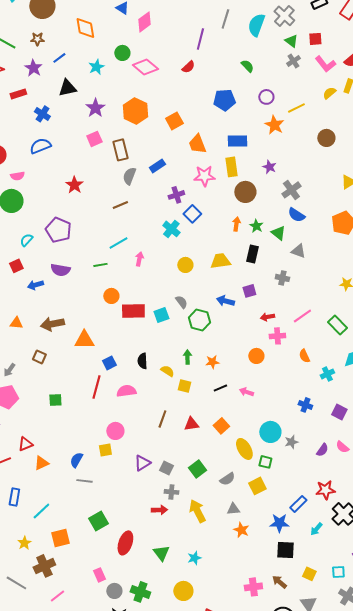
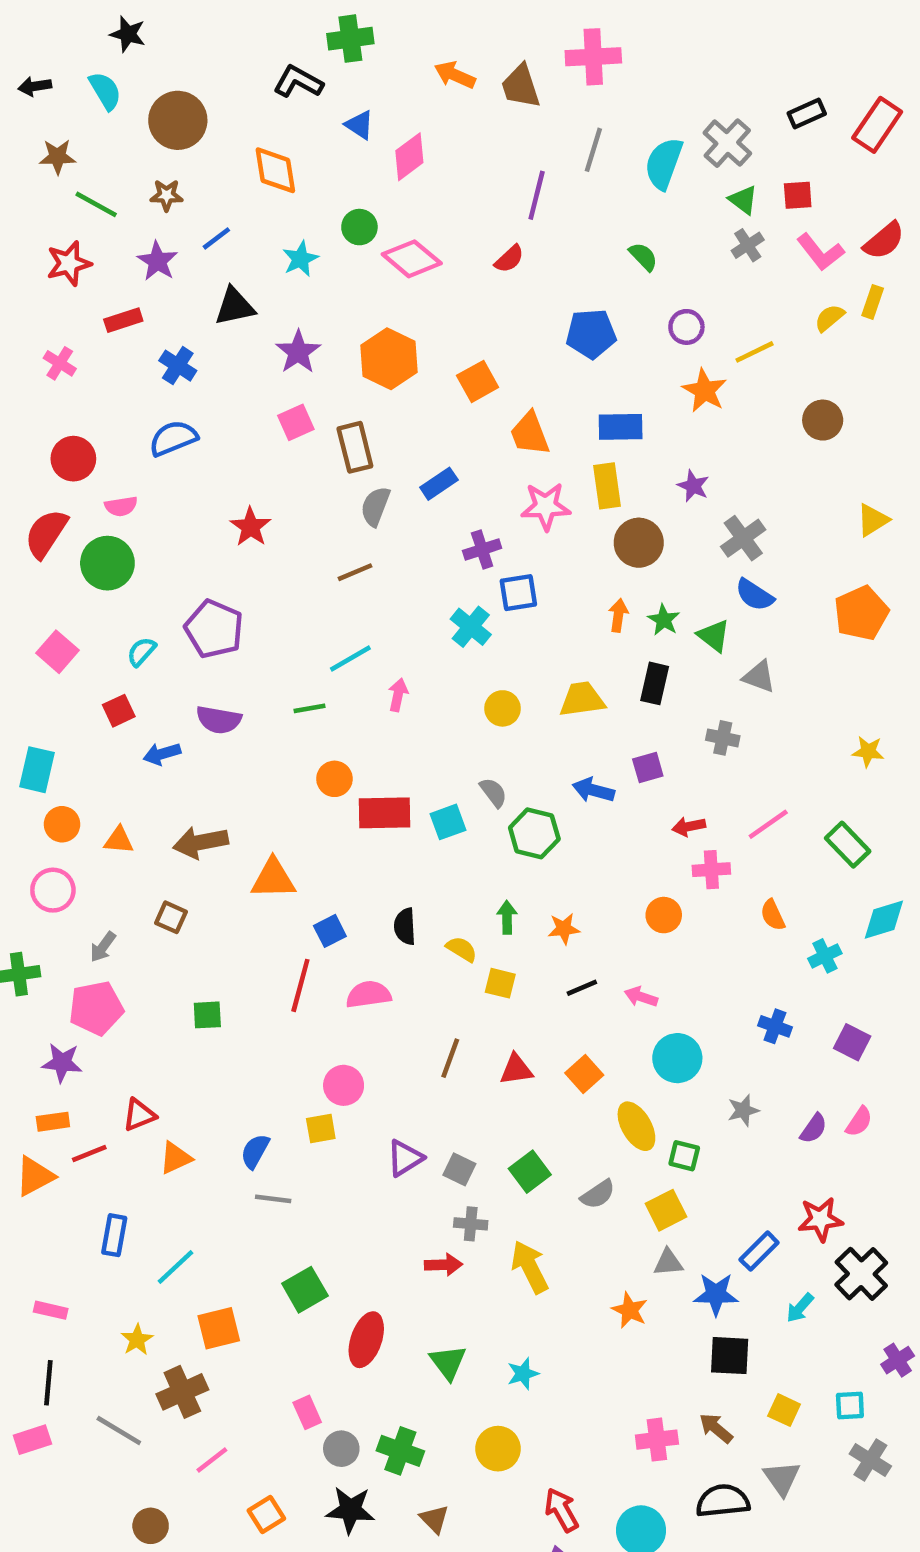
blue square: (192, 214) -> (518, 593), turned 36
cyan circle: (270, 432) -> (677, 1058), moved
pink semicircle: (342, 447) -> (859, 1122), turned -96
gray triangle: (233, 509) -> (668, 1262), moved

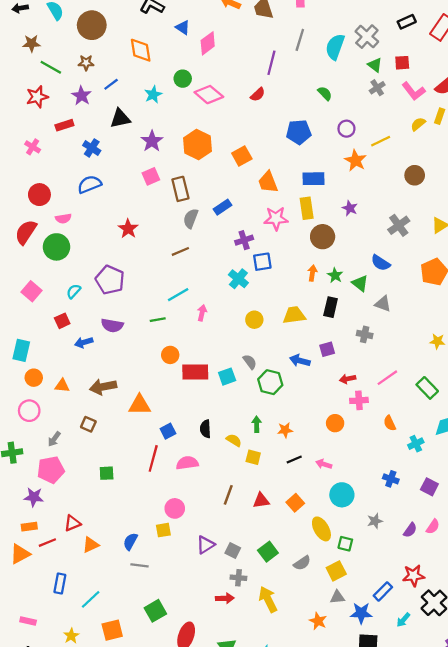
gray cross: (743, 538) -> (399, 225), moved

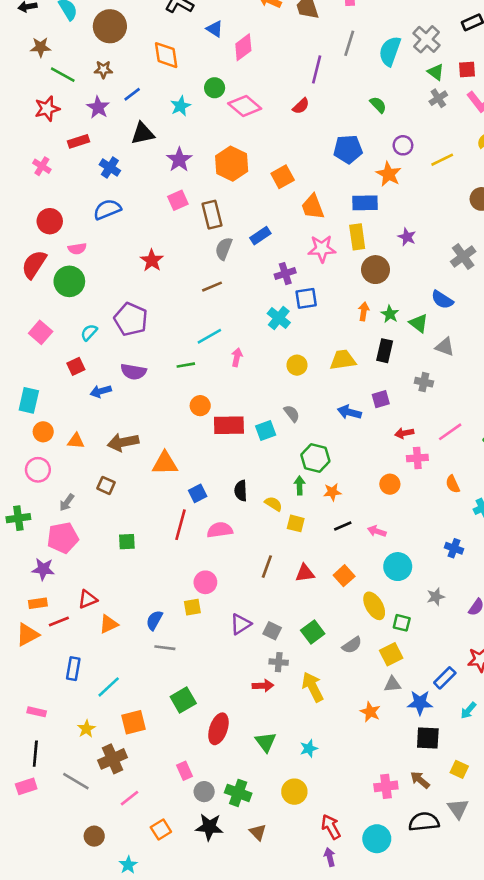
orange star: (356, 160) -> (389, 174), moved
green hexagon: (270, 382) -> (315, 458), moved

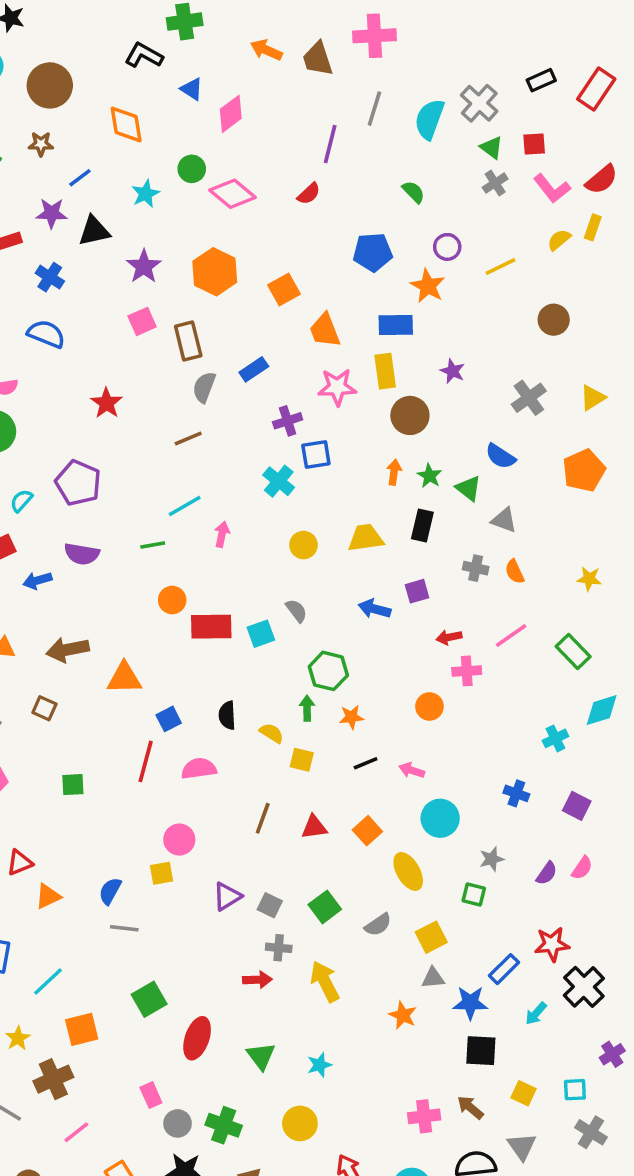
purple star: (98, 107) -> (52, 213), moved, turned -30
blue semicircle: (107, 209) -> (46, 334), turned 44
orange semicircle: (453, 484) -> (515, 572), moved
green square: (402, 623) -> (474, 895), moved

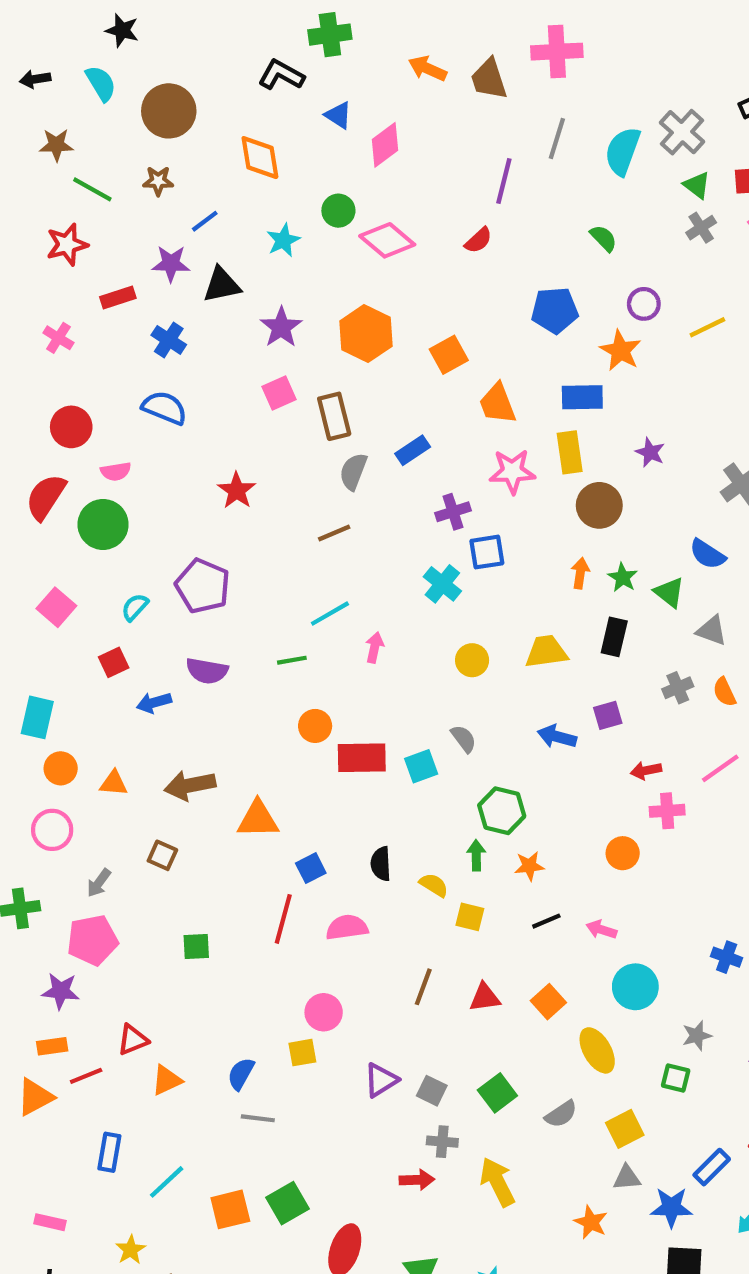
gray cross: (476, 568) -> (678, 688), turned -35
orange square: (82, 1029) -> (230, 1209), moved

